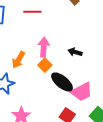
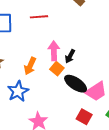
black arrow: (75, 52) -> (70, 56), moved, turned -72

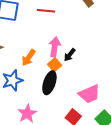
black ellipse: (76, 84) -> (49, 83), moved, turned 65

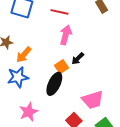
pink arrow: (55, 47) -> (66, 35), moved
orange arrow: (29, 58) -> (24, 55), moved

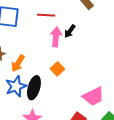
black arrow: (78, 59) -> (70, 31), moved
black ellipse: (54, 84) -> (34, 88), moved

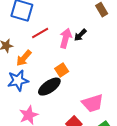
red line: (46, 15) -> (40, 33), moved, turned -42
black ellipse: (34, 88) -> (49, 87), moved, turned 30

